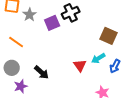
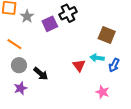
cyan arrow: (98, 58) -> (97, 58), turned 40
gray circle: (12, 68) -> (19, 65), moved

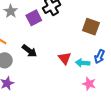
cyan arrow: (97, 58) -> (83, 63), moved
black arrow: (41, 74) -> (29, 51), moved

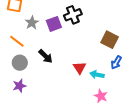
gray star: (11, 11) -> (32, 23), moved
blue arrow: (100, 57) -> (116, 62), moved

